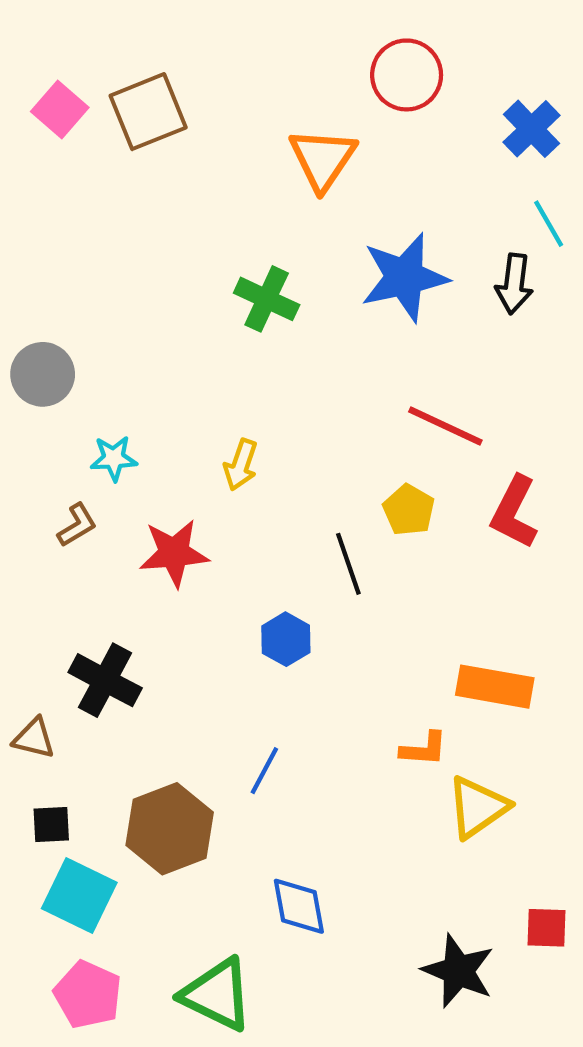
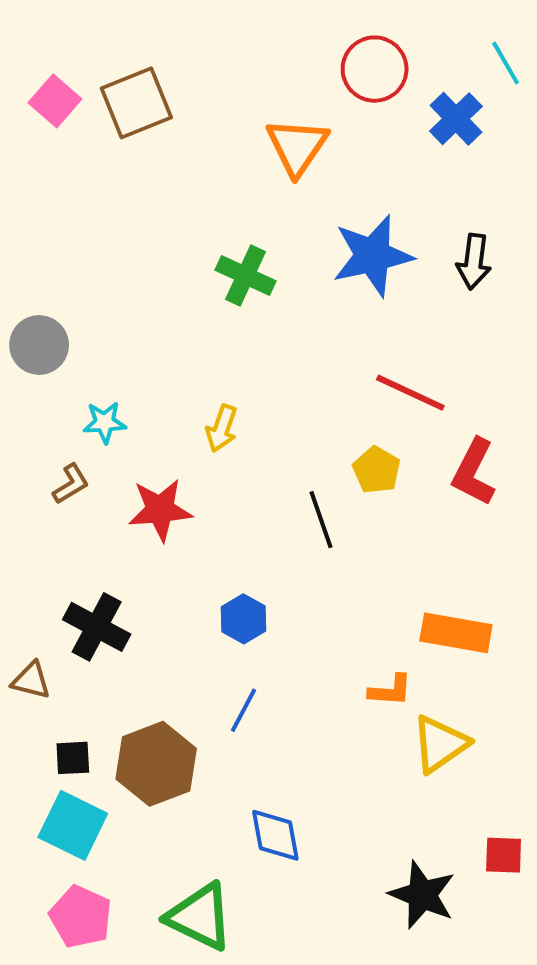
blue cross: (531, 129) -> (456, 119), moved
cyan line: (549, 224) -> (506, 63), moved
blue hexagon: (286, 639) -> (244, 619), moved
black square: (51, 824) -> (73, 758), moved

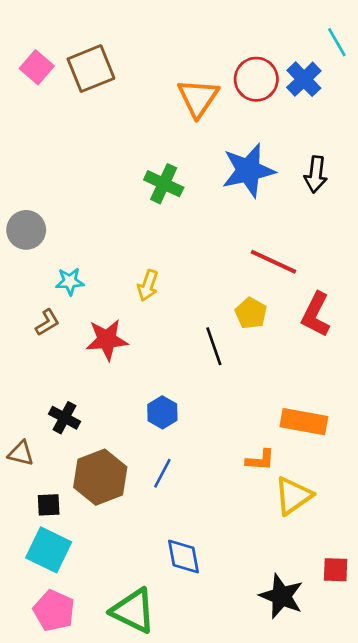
red circle: (375, 69) -> (256, 79), moved
black cross: (97, 627) -> (65, 418), size x0.7
brown hexagon: (156, 764) -> (100, 477), moved

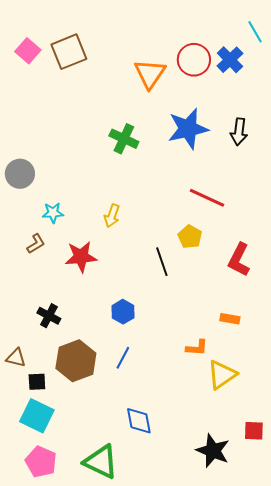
red L-shape: (316, 315) -> (239, 260), moved
orange rectangle: (304, 422) -> (230, 319), size x0.6
brown triangle: (21, 453) -> (16, 358), moved

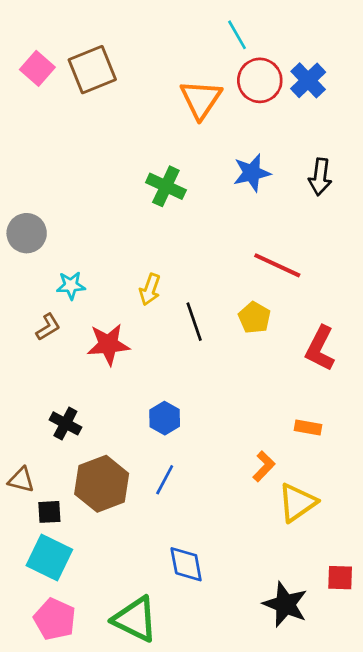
cyan line: (255, 32) -> (237, 35), moved
blue star: (188, 129) -> (252, 173), size x0.7
black line: (162, 262) -> (194, 322), moved
orange L-shape: (197, 348) -> (264, 466), turned -50

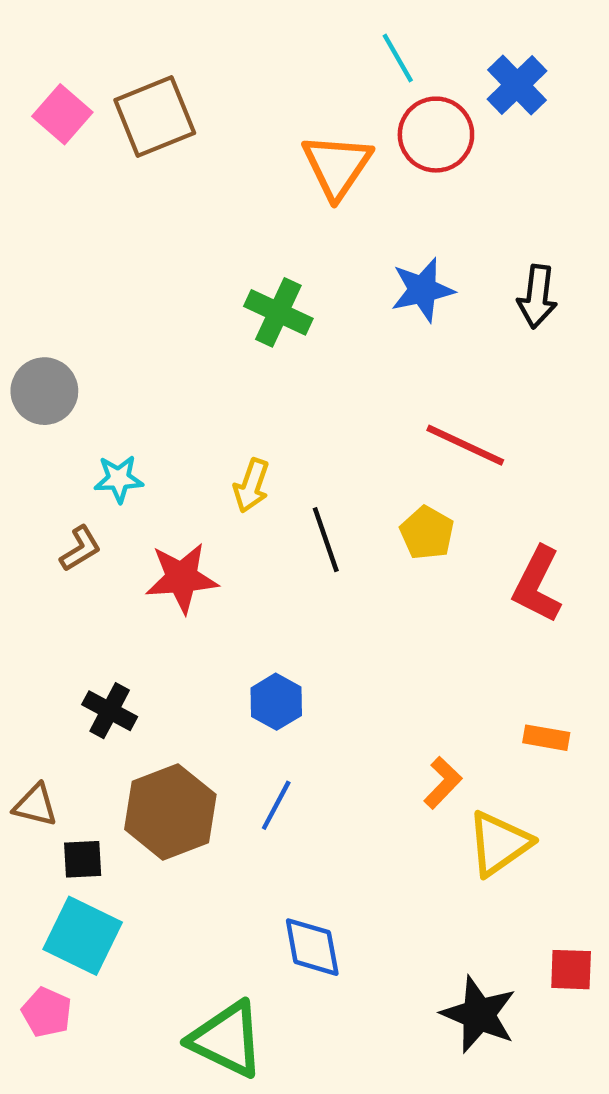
blue cross: (308, 80) -> (517, 85), moved
orange rectangle: (308, 427) -> (546, 738), moved
pink pentagon: (55, 619) -> (47, 1012), moved, size x0.7

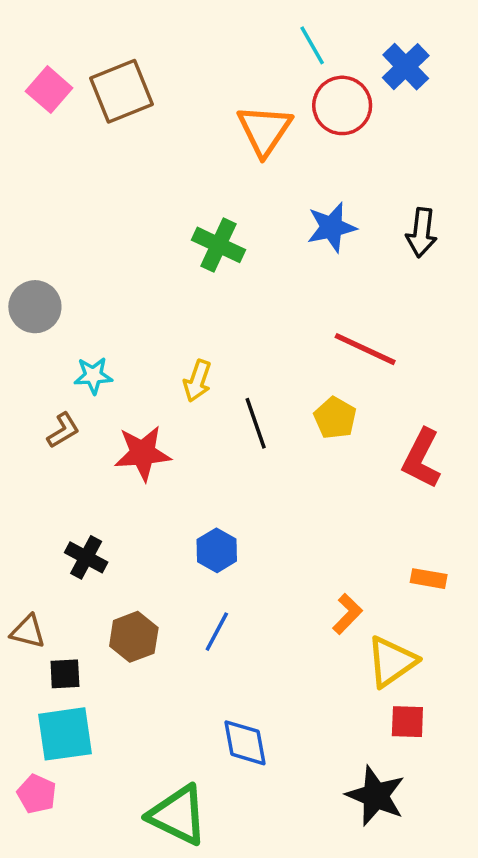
brown hexagon: (170, 812) -> (134, 637), size x0.7
cyan square: (83, 936) -> (65, 734), turned -34
red square: (571, 970) -> (407, 722), moved

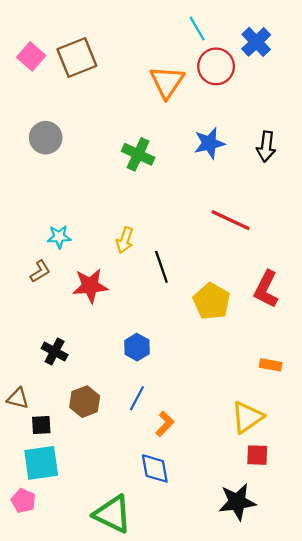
gray circle: (35, 307) -> (46, 138), moved
yellow pentagon: (335, 418) -> (212, 301), moved, size x1.4
orange L-shape: (347, 614) -> (165, 424), moved
black star: (376, 796) -> (237, 502), turned -30

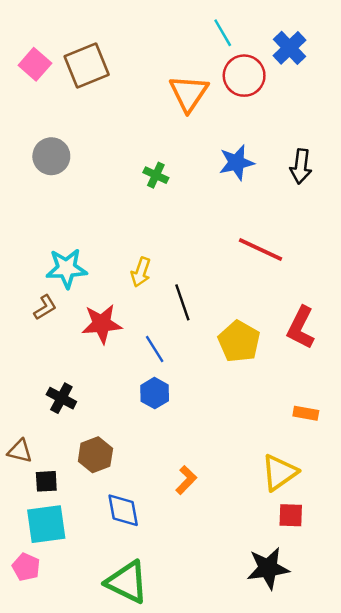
green cross: (138, 154) -> (156, 175), size x0.7
cyan star: (59, 237) -> (66, 268), size x1.5
blue line: (137, 398) -> (155, 349), moved, turned -60
blue diamond: (155, 468) -> (123, 510), moved

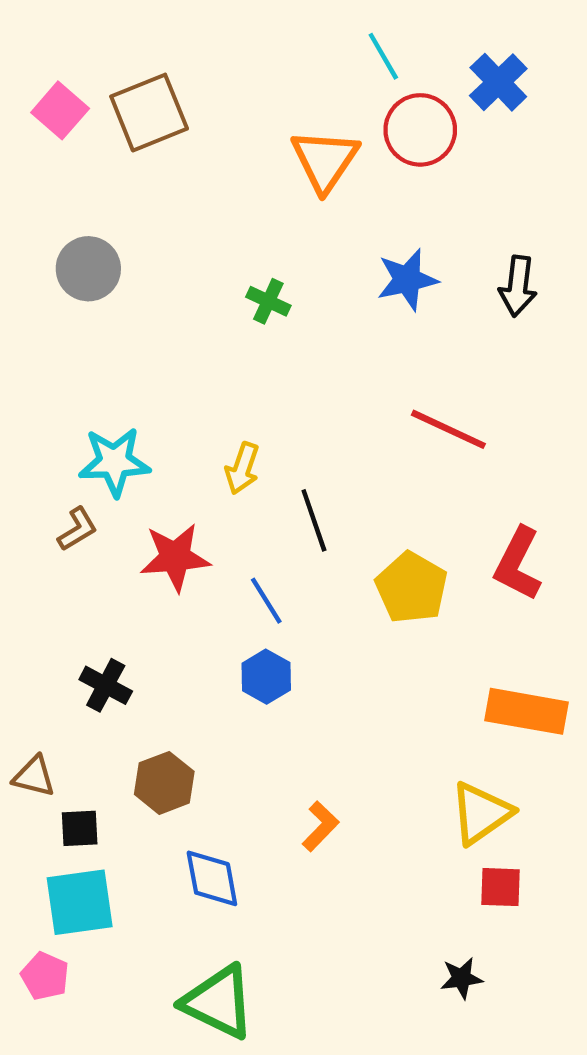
orange rectangle: (306, 413) -> (527, 711), size x1.8
black star: (268, 568) -> (461, 978), size x0.6

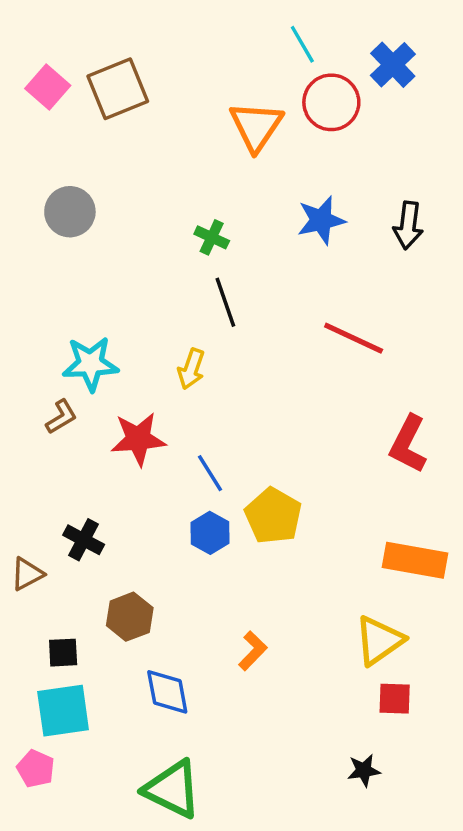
black line: (314, 520) -> (225, 302), moved
yellow pentagon: (412, 588) -> (273, 516), moved
brown triangle: (34, 776) -> (27, 574), moved, turned -42

